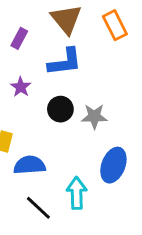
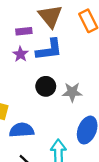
purple rectangle: (19, 38) -> (24, 31), moved, turned 56
purple star: (21, 87) -> (20, 54), moved

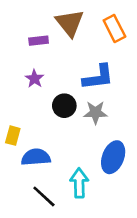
blue L-shape: (49, 50) -> (98, 77), moved
purple star: (20, 54) -> (35, 79), moved

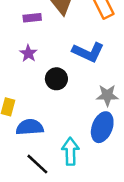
blue L-shape: (98, 77) -> (88, 52), turned 32
gray star: (95, 112) -> (107, 95), moved

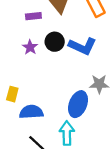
black circle: (56, 79) -> (55, 42), moved
blue ellipse: (102, 127) -> (78, 104), moved

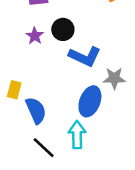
blue L-shape: (82, 46) -> (85, 56), moved
blue semicircle: (31, 112) -> (36, 110), turned 70

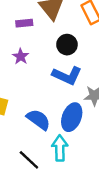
black circle: (63, 29) -> (67, 45), moved
blue semicircle: (36, 110) -> (38, 120), moved, turned -30

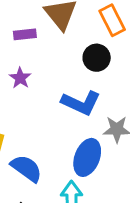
black circle: (67, 45) -> (97, 58), moved
blue semicircle: (38, 120) -> (26, 168), moved

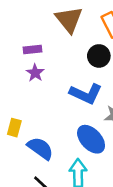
purple rectangle: (25, 34) -> (33, 49), moved
blue ellipse: (87, 157) -> (91, 139), turned -64

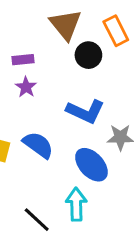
black circle: (99, 56) -> (88, 55), moved
blue semicircle: (40, 148) -> (38, 145), moved

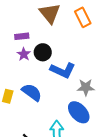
black circle: (88, 55) -> (43, 52), moved
blue ellipse: (91, 165) -> (79, 112), moved

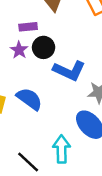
purple rectangle: (22, 36) -> (28, 27), moved

